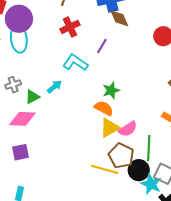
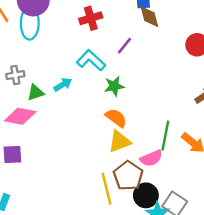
green star: (111, 90) -> (114, 86), moved
pink semicircle: (128, 129) -> (151, 158), moved
green line: (149, 148) -> (165, 136), moved
yellow line: (105, 169) -> (106, 189), turned 52

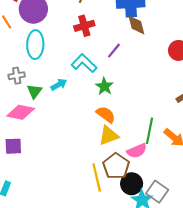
cyan ellipse: (30, 23) -> (35, 45), moved
green star: (114, 86) -> (104, 86), turned -30
green triangle: (35, 93) -> (34, 91), turned -35

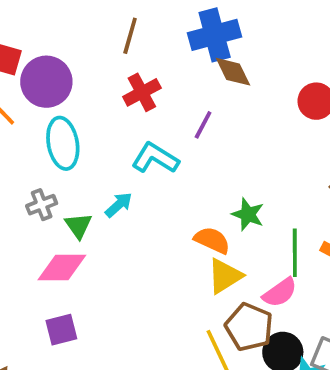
green star: (104, 86) -> (248, 214), moved

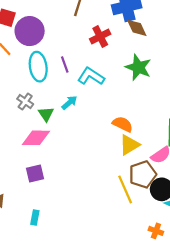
red cross: (142, 92) -> (100, 36), moved
purple line: (203, 125) -> (65, 64), moved, turned -49
gray cross: (42, 205) -> (25, 102), turned -35
green star: (248, 214) -> (138, 67), moved, size x1.4
brown pentagon: (249, 327) -> (143, 174), turned 30

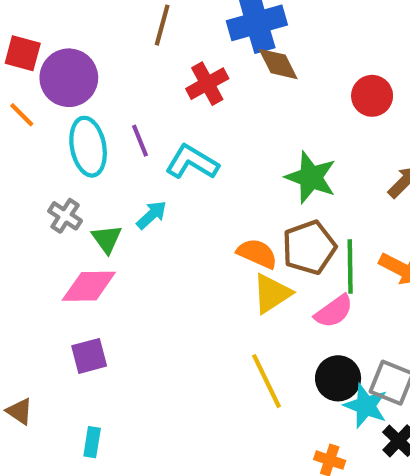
green star: (138, 67) -> (311, 177), moved
brown pentagon: (143, 174) -> (309, 247), moved

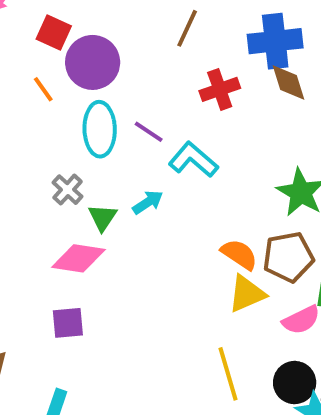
purple line: (140, 141) -> (149, 132), turned -44

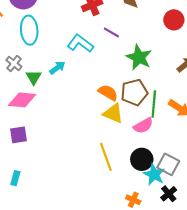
purple line: (149, 132) -> (111, 32), moved
yellow triangle: (247, 294) -> (113, 113), turned 50

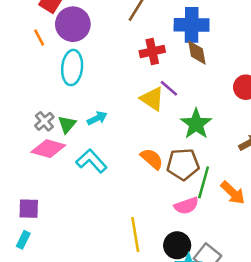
cyan L-shape: (80, 43) -> (91, 161), moved
gray cross: (14, 63) -> (44, 121), moved
yellow triangle: (113, 113) -> (152, 99), moved
purple square: (19, 135) -> (29, 209), moved

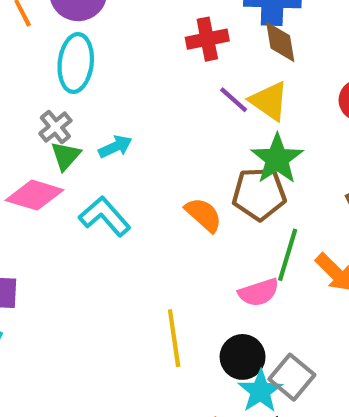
yellow triangle: (152, 99) -> (269, 101), moved
gray cross: (44, 121) -> (55, 127), moved
brown pentagon: (183, 164) -> (259, 194), moved

